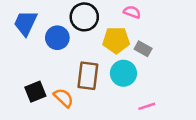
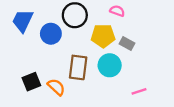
pink line: (147, 106) -> (139, 91), moved

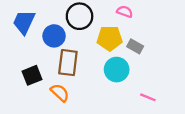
brown rectangle: (78, 67) -> (68, 63), moved
black square: (31, 82) -> (32, 75), moved
pink line: (139, 91) -> (148, 97), turned 40

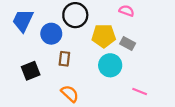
pink semicircle: (125, 12) -> (127, 11), moved
brown rectangle: (68, 63) -> (64, 59), size x0.6
orange semicircle: (60, 93) -> (70, 94), moved

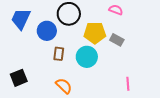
cyan circle: (110, 65) -> (87, 57), moved
black square: (31, 71) -> (19, 78), moved
pink line: (140, 91) -> (128, 84), turned 64

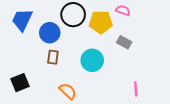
yellow pentagon: (95, 33) -> (101, 22), moved
brown rectangle: (59, 54) -> (53, 57), moved

